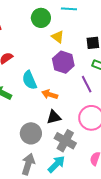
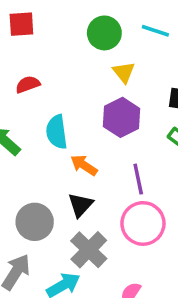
purple line: (87, 84) -> (138, 179), moved
black triangle: (54, 117) -> (81, 205), turned -49

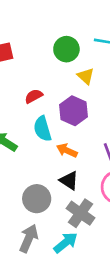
red semicircle: (28, 84) -> (34, 96), moved
purple hexagon: (122, 117) -> (74, 111), moved
black triangle: (81, 205) -> (69, 181), turned -30

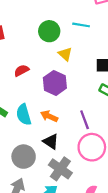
cyan semicircle: (42, 129) -> (24, 115), moved

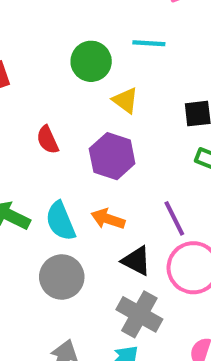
red semicircle: (21, 71) -> (48, 140), turned -80
black triangle: (51, 142) -> (136, 261), moved
gray circle: (24, 157) -> (62, 277), moved

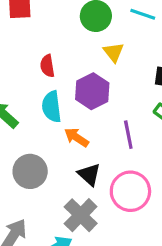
purple line: (174, 218) -> (128, 135), moved
cyan semicircle: (61, 221) -> (52, 107), moved

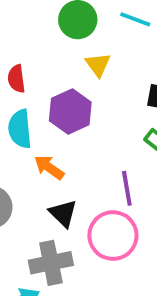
purple line: (128, 135) -> (127, 188), moved
gray cross: (81, 215) -> (51, 263), turned 32

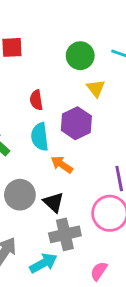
black triangle: (63, 213) -> (54, 202), moved

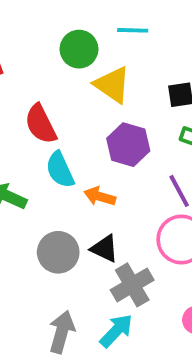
yellow triangle: (96, 88) -> (112, 85), size x1.5
red semicircle: (36, 100) -> (41, 124), size x1.5
purple hexagon: (76, 123) -> (128, 145), moved

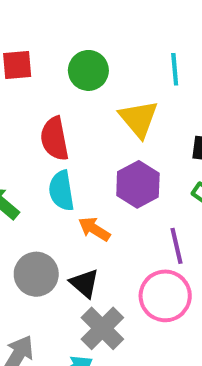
cyan line: (133, 30) -> (175, 69), turned 68
green circle: (79, 49) -> (88, 70), moved
gray cross: (132, 285) -> (102, 328), turned -30

